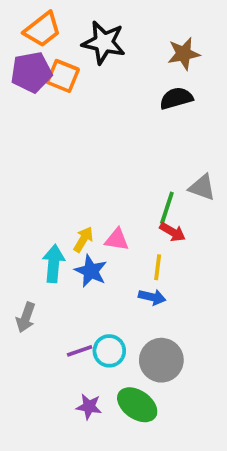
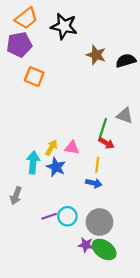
brown star: (184, 54) -> (96, 55), moved, turned 30
orange square: (63, 76) -> (34, 77), moved
black semicircle: (176, 98) -> (126, 61), moved
green ellipse: (137, 405) -> (104, 249), moved
purple star: (89, 407) -> (86, 245), moved

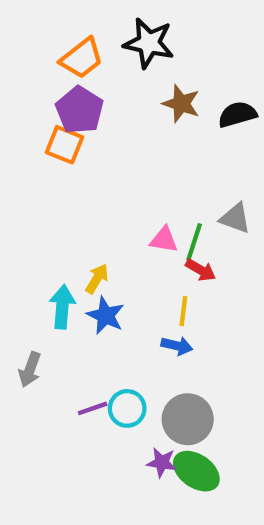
orange trapezoid: (26, 18) -> (82, 58), moved
black star: (64, 26) -> (149, 43), moved
purple pentagon: (19, 45) -> (80, 110), moved, turned -30
pink triangle: (72, 148) -> (164, 240), moved

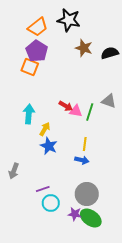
red arrow: (201, 270) -> (66, 106), moved
cyan arrow: (62, 307) -> (29, 114), moved
cyan circle: (127, 408) -> (51, 203), moved

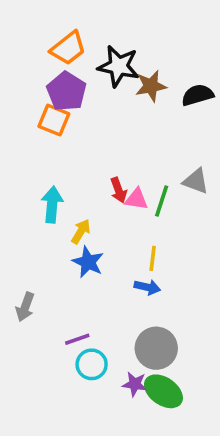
black star: (69, 20) -> (119, 66), moved
brown star: (84, 48) -> (151, 86), turned -30
red arrow: (66, 106) -> (119, 190), turned 40

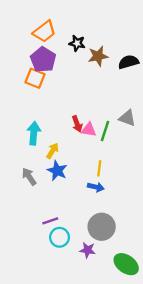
black star: (119, 66) -> (77, 43), size x0.6
gray arrow: (25, 307) -> (29, 176), moved, turned 126
green ellipse: (163, 391) -> (126, 264), moved

